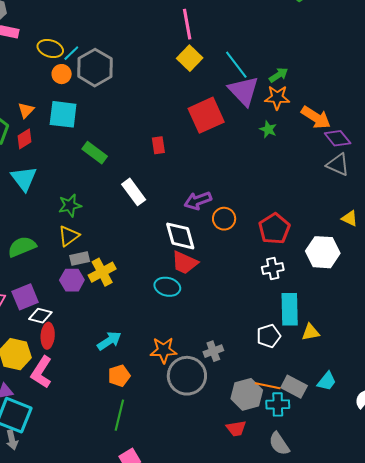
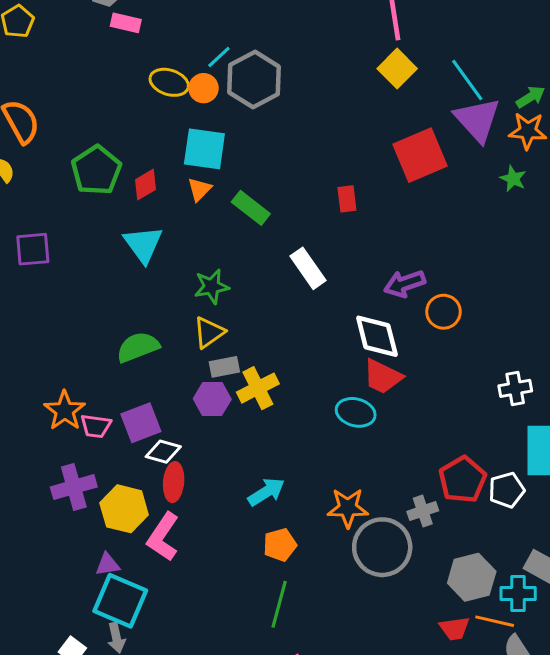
yellow ellipse: (50, 49) -> (169, 82), moved
orange triangle: (26, 110) -> (199, 189), moved
red pentagon: (274, 229) -> (463, 480), moved
orange line: (268, 386) -> (495, 621), moved

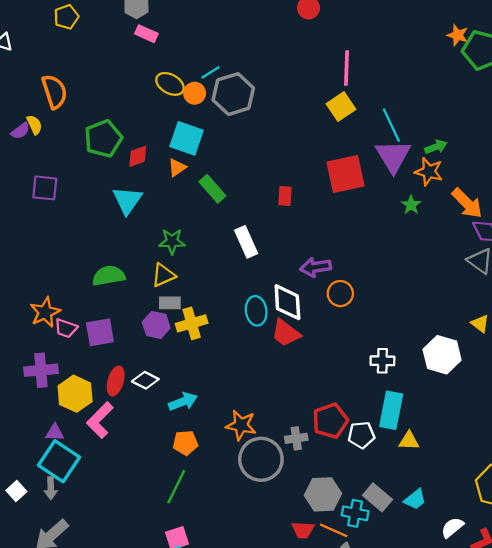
cyan ellipse: (356, 412) -> (256, 311), moved, turned 56
white diamond: (163, 452) -> (145, 380), moved

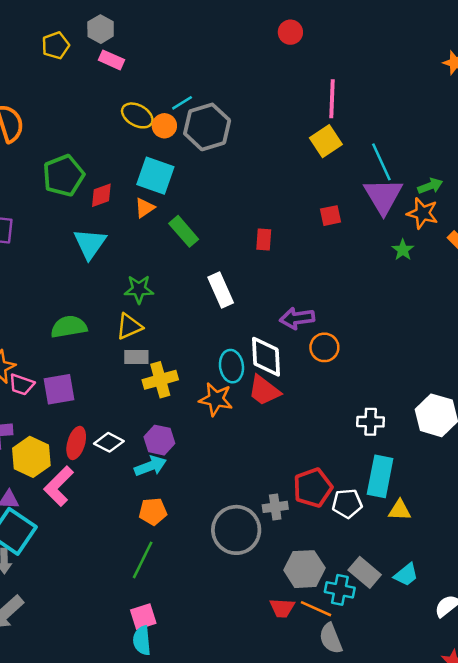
yellow pentagon: (66, 17) -> (56, 45), moved
red square: (345, 174) -> (330, 216), size x0.5
purple hexagon: (156, 325) -> (159, 440), moved
orange star: (241, 425) -> (216, 399), moved

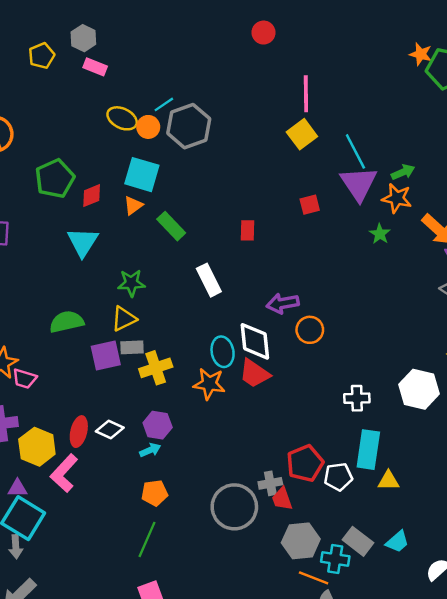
purple square: (59, 389) -> (106, 355), moved
cyan arrow: (150, 466) -> (150, 450), size x0.7
red trapezoid: (282, 608) -> (282, 499), moved, turned 70

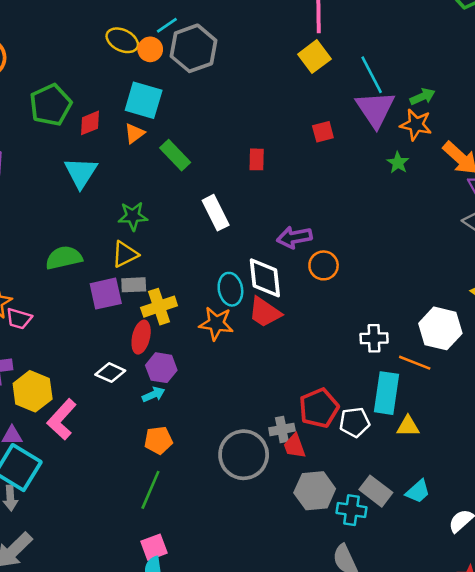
red ellipse: (79, 432) -> (141, 337), moved
orange line: (314, 578) -> (415, 363), moved

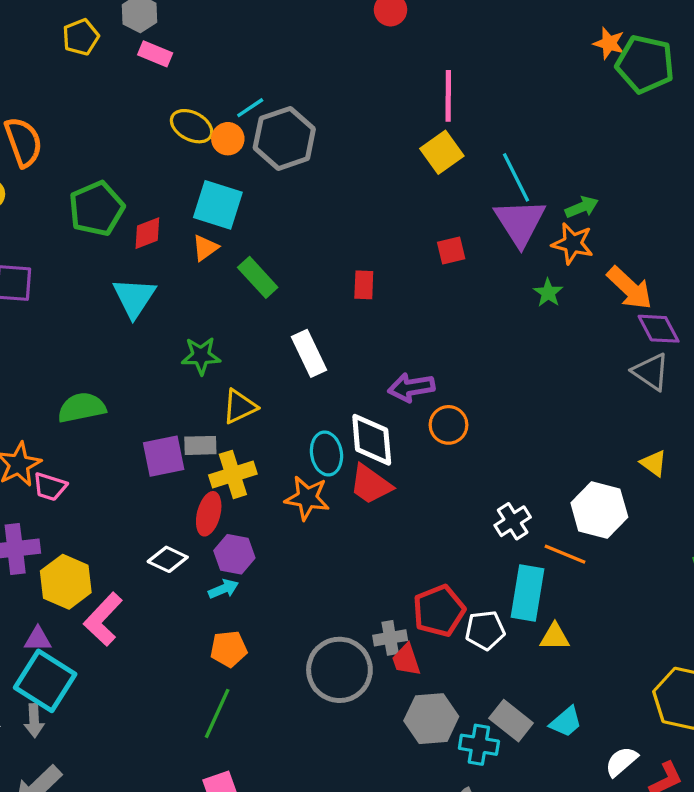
yellow triangle: (125, 254) -> (240, 407), moved
green semicircle: (64, 258) -> (82, 408), moved
white cross: (374, 338) -> (513, 521), turned -32

